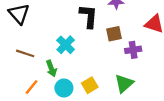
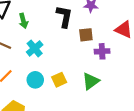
cyan cross: (66, 45) -> (35, 48), moved
green arrow: (51, 68) -> (23, 21), moved

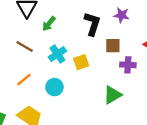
green arrow: (23, 21) -> (49, 24), turned 48
yellow square: (59, 80) -> (81, 62), moved

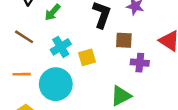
orange line: (24, 80) -> (22, 74), turned 35
cyan circle: (54, 87) -> (56, 84), size x1.6

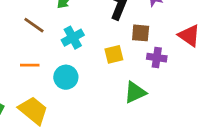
yellow square: (87, 57) -> (114, 54), moved
cyan circle: (56, 84) -> (66, 77), size x0.7

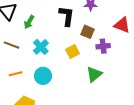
brown square: (141, 33) -> (87, 32), turned 32

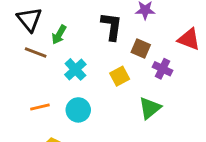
brown line: (11, 45) -> (36, 53), moved
purple cross: (103, 46) -> (163, 69), turned 32

